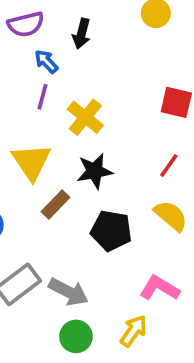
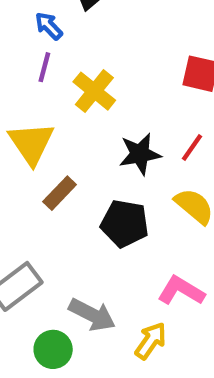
black star: (95, 171) -> (140, 154), moved
gray arrow: (69, 292) -> (92, 315), moved
green circle: (76, 336) -> (53, 349), moved

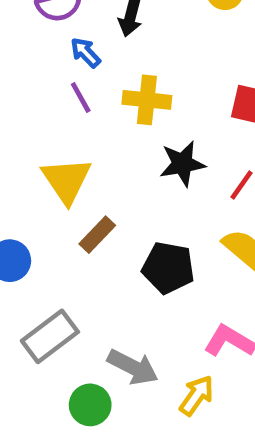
purple line: (44, 67) -> (81, 97), turned -44
yellow cross: (94, 91) -> (147, 100), moved, turned -33
black star: (140, 154) -> (182, 164), moved

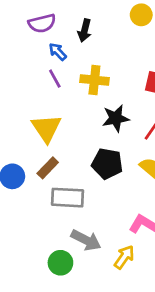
brown rectangle: (97, 235) -> (48, 168), moved
black pentagon: (168, 268) -> (107, 164), moved
gray rectangle: (50, 336) -> (68, 198), moved, turned 40

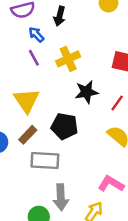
yellow cross: (94, 80) -> (68, 59), turned -30
black pentagon: (107, 164) -> (64, 126), moved
gray arrow: (86, 240) -> (61, 197), turned 60

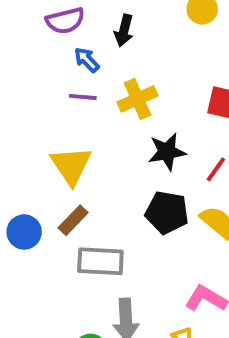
purple line: (34, 58) -> (83, 97), turned -56
black pentagon: (64, 126) -> (167, 212), moved

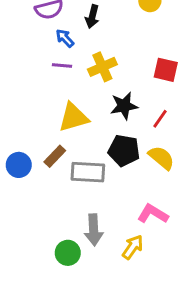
yellow triangle: (71, 165) -> (74, 117), moved, turned 48
gray rectangle: (100, 261) -> (88, 172), moved

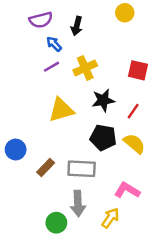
purple line: (62, 65) -> (52, 67), turned -35
brown rectangle: (55, 156) -> (46, 168), moved
gray rectangle: (88, 172) -> (82, 169), moved

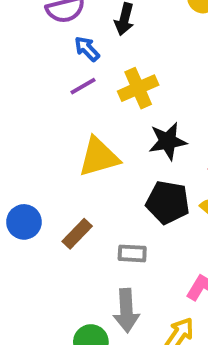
brown rectangle: (46, 168) -> (77, 234), moved
gray rectangle: (82, 169) -> (132, 253), size x0.6

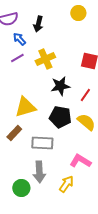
yellow triangle: (99, 157) -> (25, 107), moved
gray rectangle: (132, 253) -> (42, 143), size x1.5

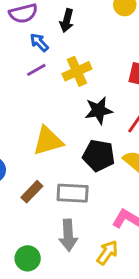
brown rectangle: (14, 133) -> (32, 192), moved
green circle: (21, 188) -> (28, 258), moved

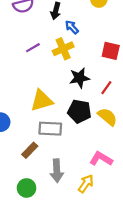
blue arrow: (39, 42) -> (72, 27), moved
brown rectangle: (32, 192) -> (30, 150), moved
gray rectangle: (73, 193) -> (50, 129), moved

